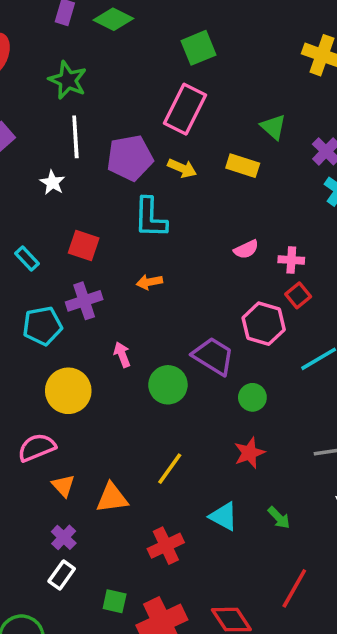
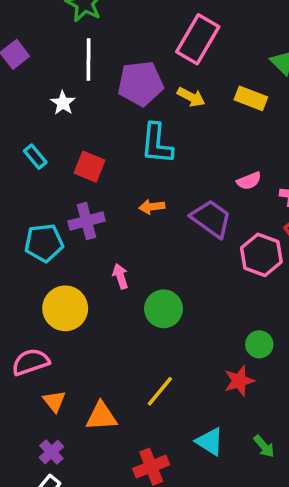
cyan rectangle: (27, 259) -> (35, 157), moved
purple trapezoid: (213, 356) -> (211, 219), moved
green circle: (252, 397) -> (259, 344), moved

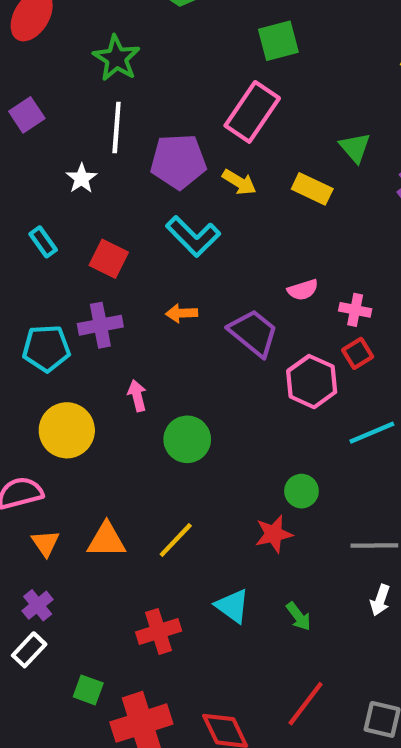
cyan L-shape: (157, 144) -> (193, 236), turned -54
orange triangle: (101, 416) -> (106, 540), moved

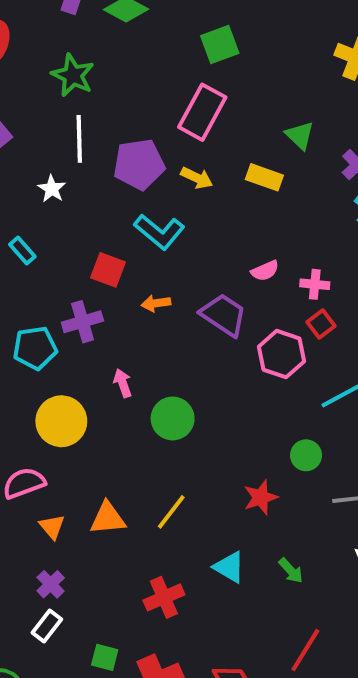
red square: (109, 259) -> (108, 270), moved
green circle: (301, 491) -> (306, 455), moved

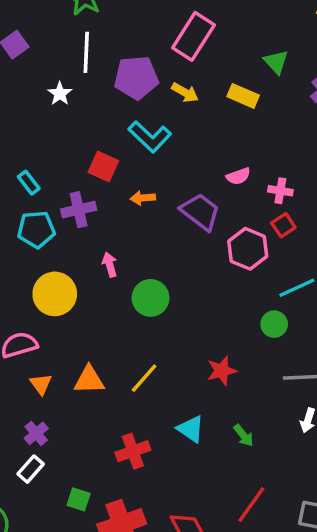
cyan rectangle: (22, 251) -> (29, 183), moved
green circle: (306, 455) -> (274, 324), moved

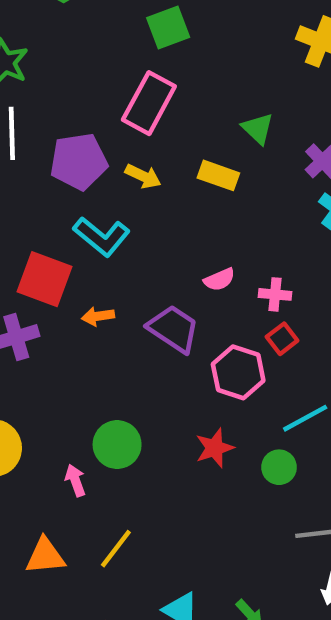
red square: (103, 167) -> (44, 279), size x1.4
pink arrow: (110, 265) -> (75, 480), moved
red star: (222, 371) -> (215, 448), moved

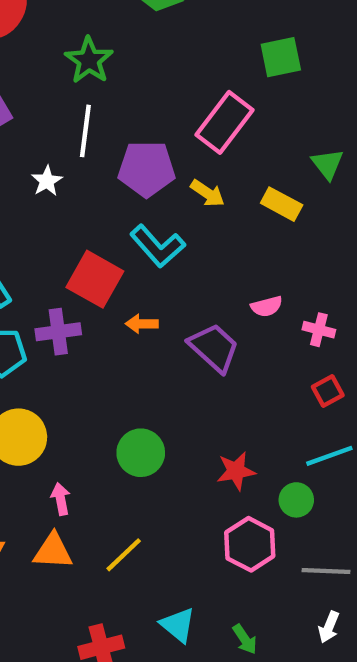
green square: (168, 28) -> (281, 57), moved
red square: (282, 339) -> (328, 391), moved
pink hexagon: (238, 372) -> (250, 544), moved
pink arrow: (75, 480) -> (61, 499), moved

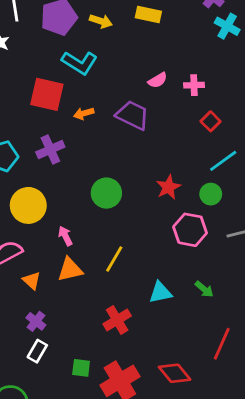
purple cross: (58, 332) -> (50, 150), moved
cyan triangle: (178, 625) -> (160, 292), turned -35

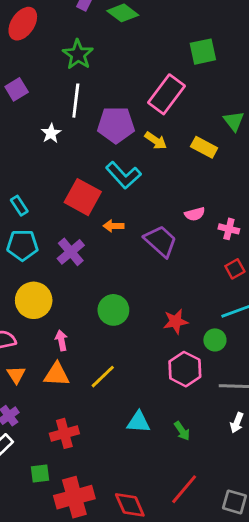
purple cross: (50, 150) -> (71, 252), turned -32
red cross: (117, 320) -> (64, 433), moved
green square: (81, 368) -> (40, 474), turned -30

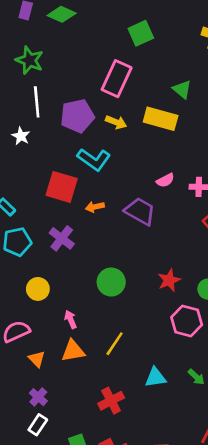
yellow rectangle: (204, 147) -> (161, 119), size x1.4
yellow circle: (34, 300) -> (38, 289), size x0.7
red cross: (64, 433) -> (111, 401), moved

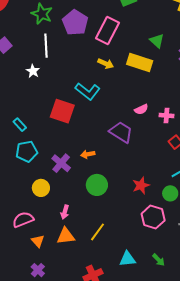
purple pentagon: (77, 116) -> (75, 23), moved, turned -30
orange arrow: (95, 207) -> (88, 154), moved
purple cross: (62, 238) -> (61, 163), moved
pink arrow: (71, 319) -> (65, 212), turned -144

